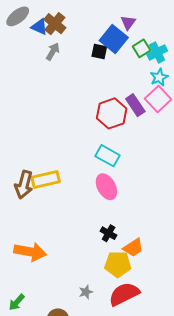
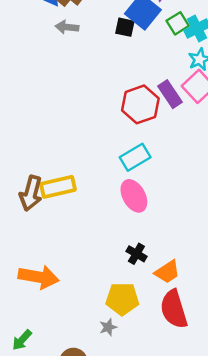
gray arrow: (53, 51) -> (67, 27), turned -114
cyan rectangle: (107, 156) -> (135, 157), turned -60
yellow pentagon: (118, 264) -> (122, 299), moved
red semicircle: (124, 294) -> (174, 309), moved, turned -80

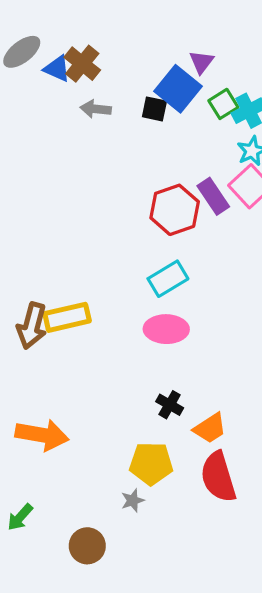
gray arrow: (67, 27) -> (96, 109), moved
pink ellipse: (134, 196) -> (166, 329), turned -60

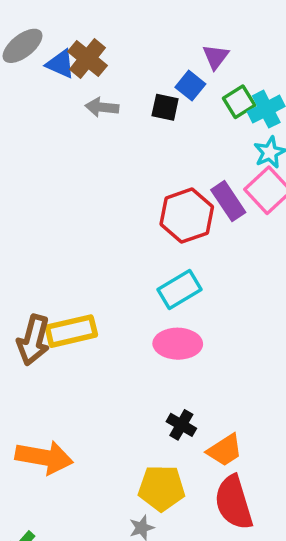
blue square: (178, 89) -> (190, 86), size x0.6

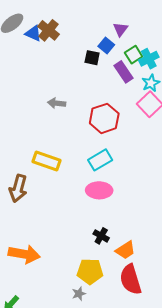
gray arrow: (102, 107) -> (57, 103), moved
purple rectangle: (228, 201) -> (123, 72), moved
yellow rectangle: (71, 331) -> (46, 161), moved, turned 32

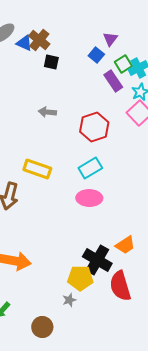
black square: (92, 58) -> (51, 62), moved
black cross: (101, 236) -> (97, 260), moved, size x1.8
orange trapezoid: (125, 250) -> (125, 245), moved

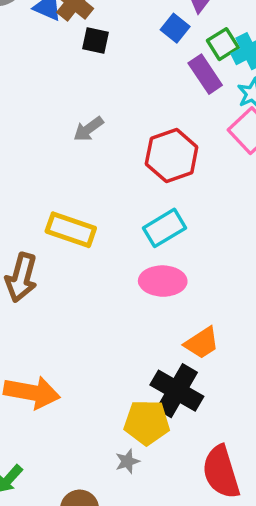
gray arrow: (47, 112) -> (88, 129), turned -42
orange trapezoid: (125, 245) -> (202, 343), moved
red semicircle: (120, 286) -> (221, 472), moved

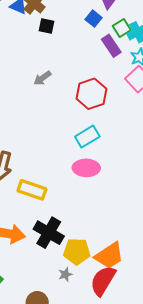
yellow rectangle: (71, 230) -> (32, 190), moved
orange trapezoid: (202, 343) -> (109, 256), moved, size x1.4
black cross: (177, 391) -> (49, 233), moved
red semicircle: (221, 472) -> (103, 281), moved, turned 48

